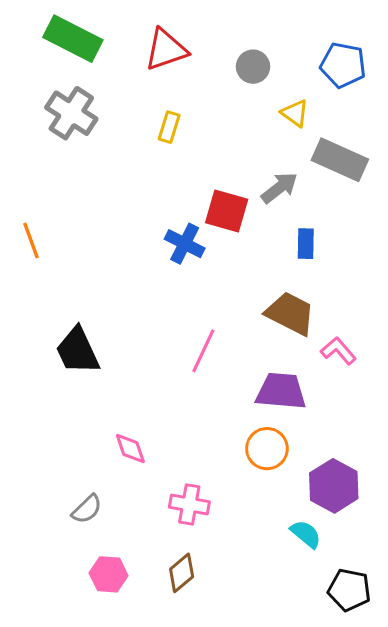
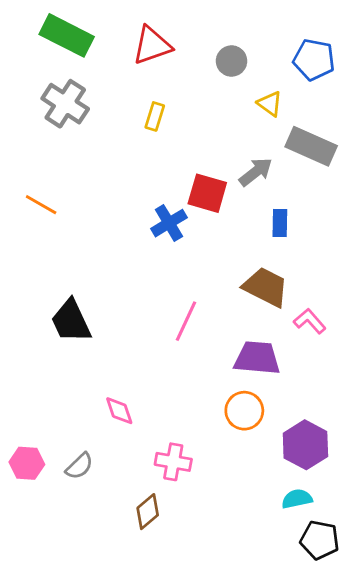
orange line: (31, 241) -> (41, 205), moved, turned -40
blue cross: (185, 244) -> (169, 223), turned 32
cyan semicircle: (306, 534) -> (297, 499), moved, turned -52
brown diamond: (182, 573) -> (148, 512), moved
pink hexagon: (109, 574) -> (27, 463), moved

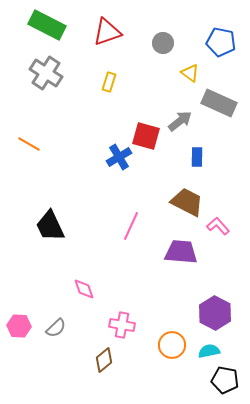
orange circle: (244, 411) -> (172, 345), moved

